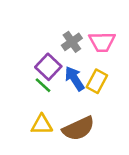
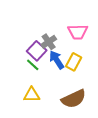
gray cross: (72, 42) -> (49, 42), moved
brown semicircle: (78, 128) -> (74, 99), moved

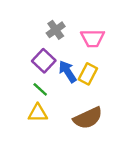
gray cross: (49, 42) -> (56, 30), moved
green line: (33, 65) -> (40, 89), moved

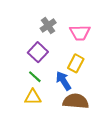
blue arrow: (68, 72) -> (63, 81), moved
brown semicircle: (88, 118) -> (76, 101), turned -150

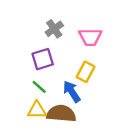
purple square: (38, 52) -> (43, 59), turned 30
brown semicircle: (76, 101) -> (61, 114), moved

